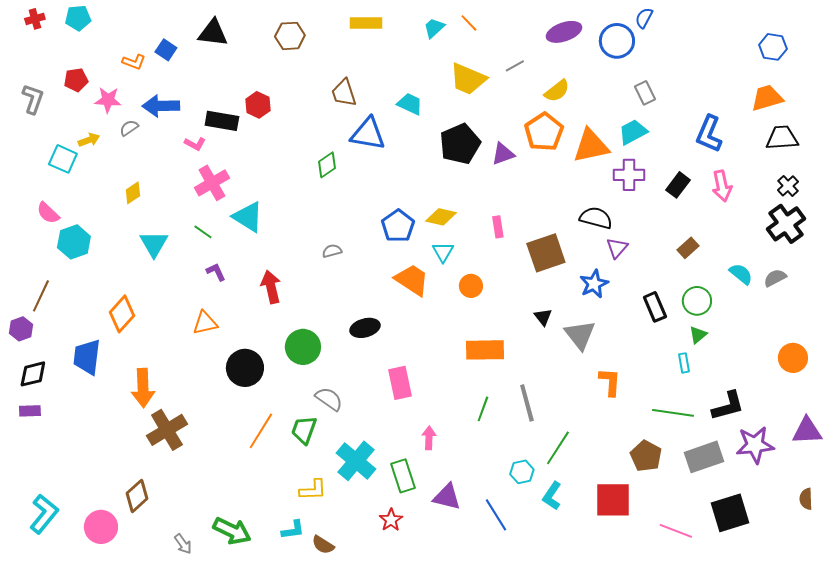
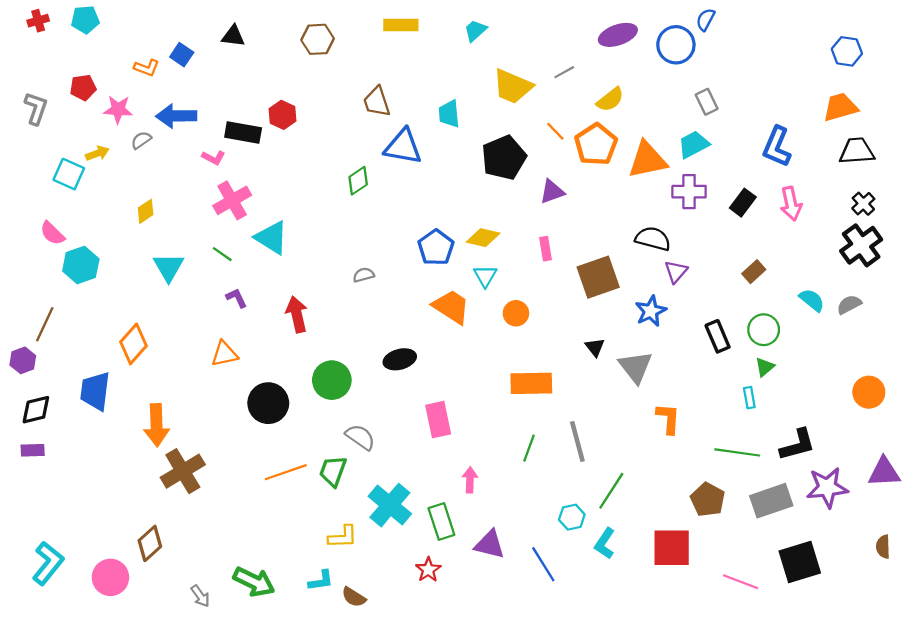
orange line: (469, 23) -> (555, 131), moved
black triangle: (213, 33) -> (233, 36), size x0.7
cyan trapezoid: (410, 104) -> (449, 114), turned -120
purple triangle: (503, 154) -> (552, 192), moved
orange line: (261, 431) -> (286, 472), turned 39

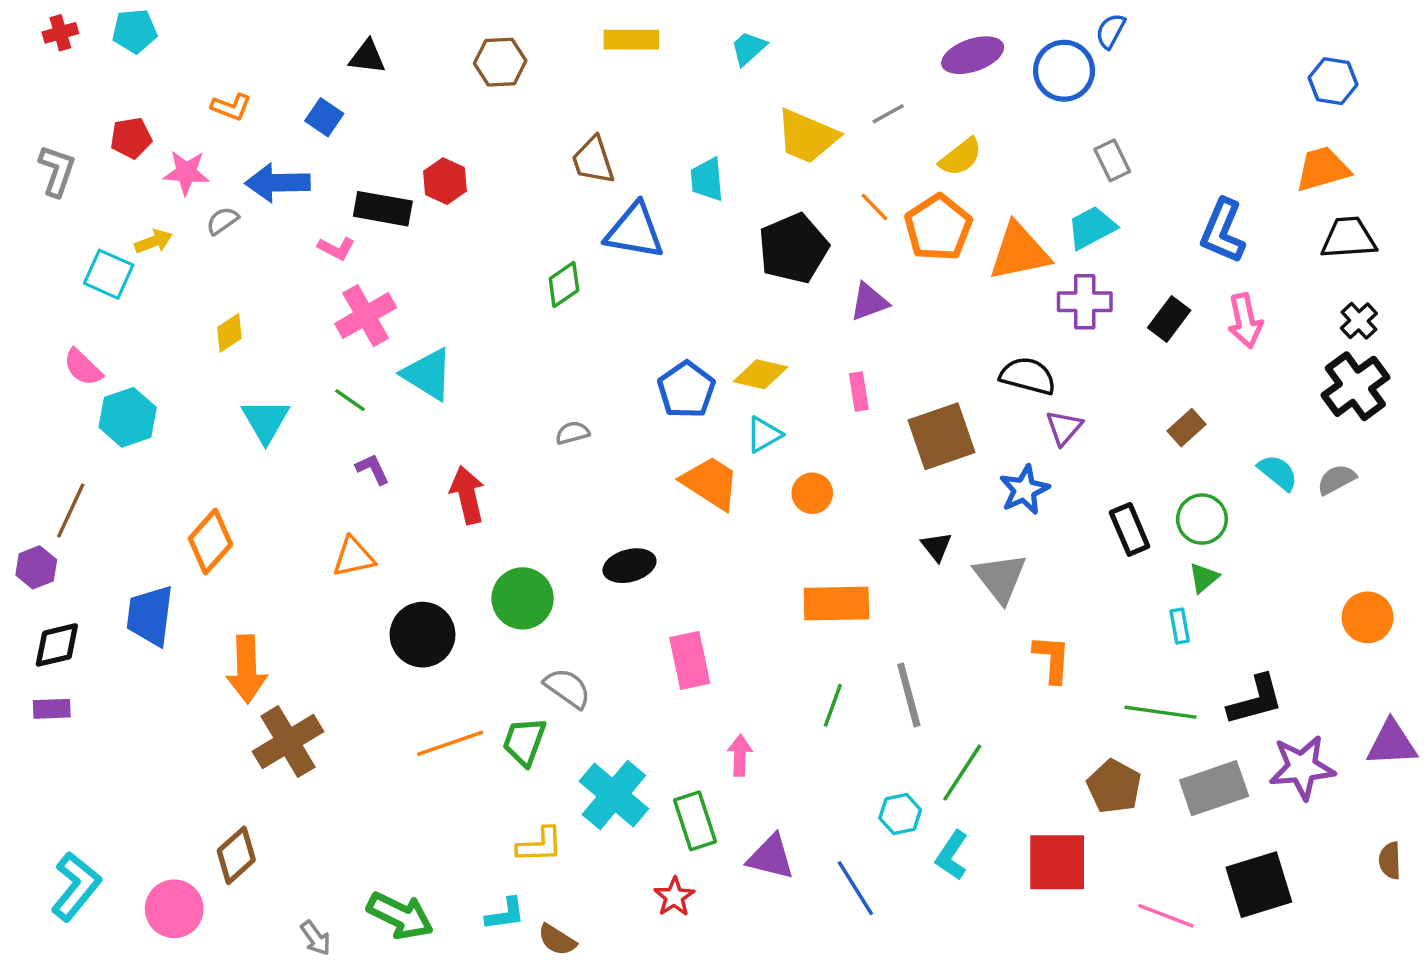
blue square: (182, 55) -> (324, 117), moved
cyan triangle: (485, 276) -> (764, 435), turned 30

